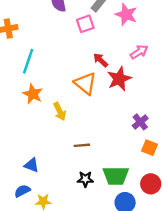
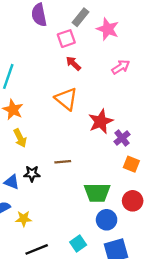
red arrow: (101, 60) -> (73, 63), moved
red star: (119, 79) -> (101, 121), moved
yellow arrow: (60, 111) -> (20, 138), moved
black star: (85, 179) -> (32, 174), moved

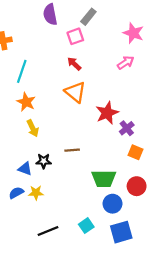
pink star: (108, 29) -> (133, 33), moved
red arrow: (73, 63) -> (74, 64), moved
yellow star: (24, 219) -> (36, 193), moved

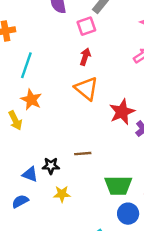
red arrow: (74, 64) -> (85, 57), turned 64
yellow arrow: (33, 128) -> (15, 120), moved
yellow star: (36, 193) -> (62, 194), moved

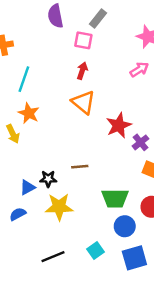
pink square: (86, 26) -> (83, 40), turned 30
blue triangle: (30, 174) -> (28, 187), turned -49
yellow star: (62, 194) -> (59, 207), size x1.6

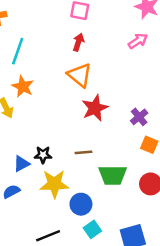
red star: (119, 125) -> (95, 108), moved
brown line: (80, 167) -> (83, 152), moved
blue circle: (125, 226) -> (81, 204), moved

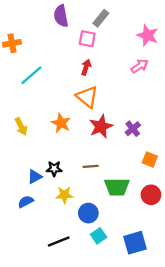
cyan line: (18, 51) -> (31, 75), turned 30
orange star: (23, 87) -> (61, 123), moved
purple cross: (139, 117) -> (133, 129), moved
yellow star: (54, 184) -> (64, 195), size x0.7

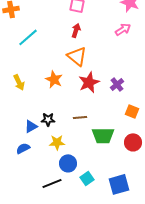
blue circle: (88, 213) -> (68, 163), moved

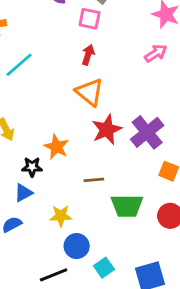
orange star: (54, 79) -> (56, 147), moved
purple cross: (117, 84) -> (147, 132), size x1.6
black star: (48, 119) -> (32, 167), moved

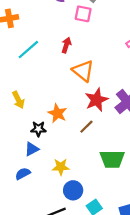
red arrow: (88, 55) -> (66, 45), moved
brown line: (94, 180) -> (86, 127), moved, turned -40

